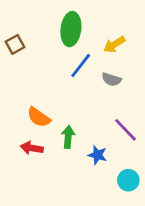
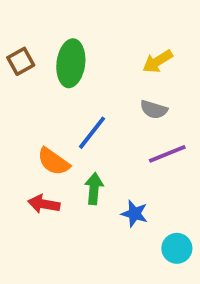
green ellipse: (71, 29) -> (71, 63), moved
blue line: (81, 65) -> (92, 133), moved
purple line: (126, 130) -> (167, 154), moved, turned -68

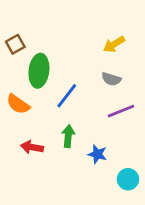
green ellipse: (71, 63) -> (39, 71), moved
orange semicircle: (53, 162) -> (18, 104), moved

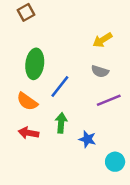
brown square: (15, 44) -> (26, 12), moved
orange semicircle: (18, 104) -> (27, 101), moved

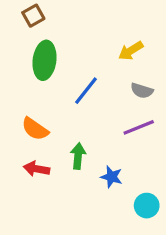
green ellipse: (35, 64) -> (45, 60), moved
gray semicircle: (100, 71) -> (142, 91), moved
blue line: (60, 86) -> (86, 91), moved

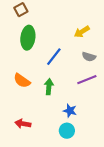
green arrow: (78, 156) -> (49, 87), moved
red arrow: (37, 169) -> (23, 124), moved
cyan circle: (147, 206) -> (67, 131), moved

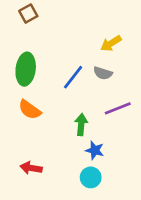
green ellipse: (28, 38) -> (26, 69), moved
gray semicircle: (89, 57) -> (103, 73), moved
green arrow: (49, 87) -> (81, 125), moved

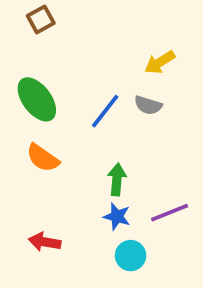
green ellipse: (26, 69) -> (37, 99), turned -44
purple line: (118, 108) -> (170, 213), moved
blue star: (95, 150) -> (117, 217), moved

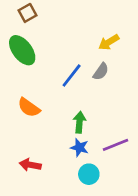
green ellipse: (37, 99) -> (22, 50), moved
gray semicircle: (148, 105) -> (101, 72), turned -72

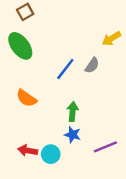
yellow arrow: (109, 42) -> (111, 39), moved
purple line: (115, 145) -> (105, 147), moved
cyan circle: (89, 174) -> (51, 154), moved

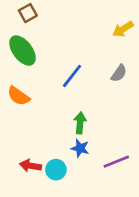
yellow arrow: (111, 39) -> (123, 29), moved
gray semicircle: (92, 65) -> (119, 73), moved
orange semicircle: (26, 98) -> (18, 96), moved

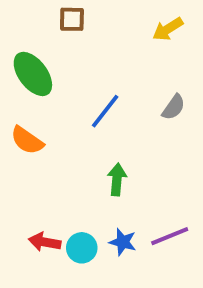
brown square: (28, 13) -> (72, 19), moved, turned 30
yellow arrow: (123, 29) -> (168, 29), moved
blue star: (80, 148) -> (123, 242), moved

